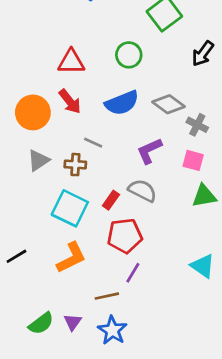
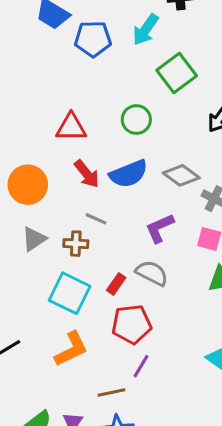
red arrow: (70, 102) -> (87, 174), moved

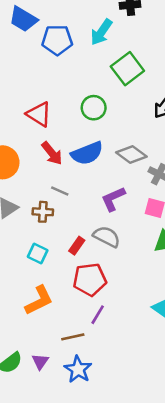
red triangle: (71, 127) -> (39, 114), turned 32
cyan square: (70, 293) -> (38, 254), size x0.6

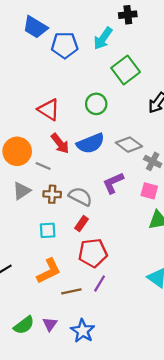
gray line: (60, 191) -> (43, 166), moved
gray semicircle: (107, 237) -> (80, 196), moved
cyan square: (38, 254) -> (48, 230), turned -30
brown line: (73, 337) -> (71, 291), moved

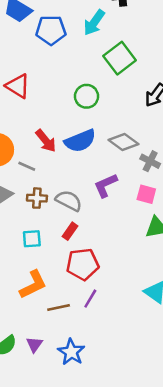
red triangle: (49, 110) -> (18, 86), moved

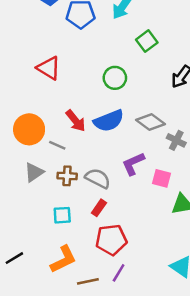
green square: (120, 58) -> (147, 41), size x0.7
pink square: (146, 194) -> (161, 178), moved

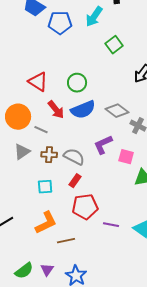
red triangle: (49, 68) -> (38, 82), moved
green circle: (115, 78) -> (77, 83), moved
purple line: (119, 273) -> (111, 225), moved, turned 70

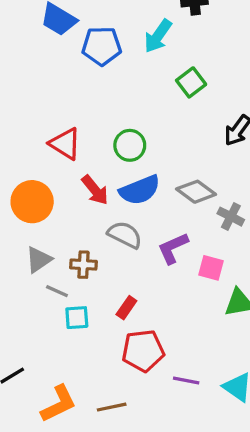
gray line: (41, 130) -> (57, 291), moved
gray semicircle: (74, 157) -> (125, 235), moved
orange L-shape: (46, 223) -> (59, 404), moved

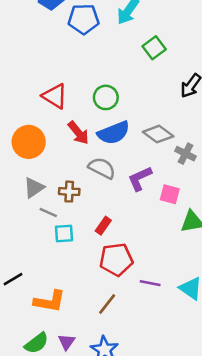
orange L-shape: (59, 404) -> (50, 301), turned 36
brown line: (112, 407) -> (107, 304), moved, turned -40

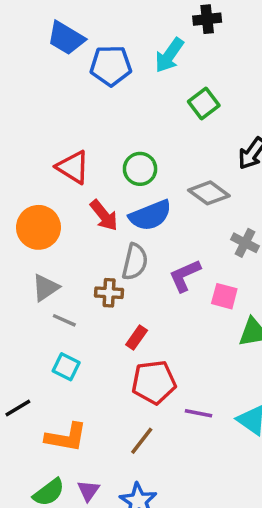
gray diamond: (158, 134) -> (209, 193), moved
gray semicircle: (102, 168) -> (135, 262), turned 76
brown cross: (69, 192) -> (109, 293), moved
cyan square: (64, 233) -> (66, 367), moved, turned 30

